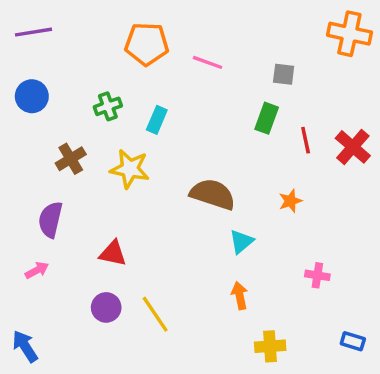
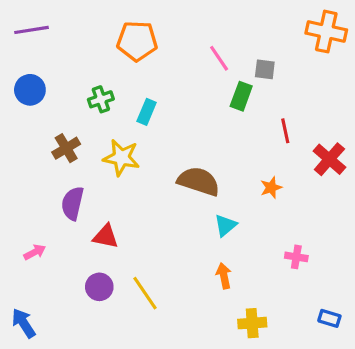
pink line: (208, 62) -> (219, 58), moved, turned 36
green rectangle: (267, 118) -> (241, 96), moved
red cross: (353, 147) -> (329, 159), moved
purple semicircle: (50, 220) -> (73, 203), moved

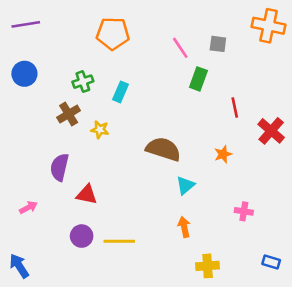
gray square: (265, 69) -> (218, 44), moved
brown cross: (66, 148) -> (69, 114), moved
yellow star: (121, 158) -> (100, 130), size x0.6
yellow line: (145, 293) -> (119, 241), turned -56

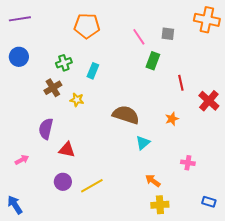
orange arrow: (184, 227) -> (153, 181), moved, turned -42
yellow line: (119, 241) -> (92, 186), turned -30

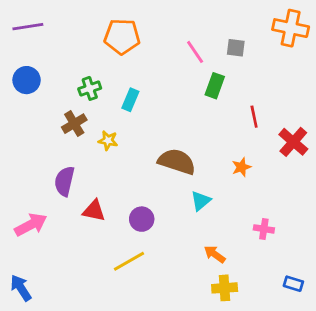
pink arrow: (22, 160) -> (31, 225), size x1.6
purple circle: (63, 182) -> (142, 219), moved

